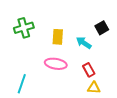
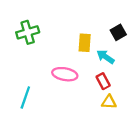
yellow rectangle: (58, 37) -> (85, 43), moved
cyan arrow: (84, 43) -> (105, 57), moved

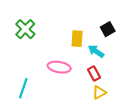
green cross: (28, 32) -> (25, 29), turned -30
yellow triangle: (109, 102) -> (99, 92), turned -32

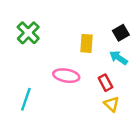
cyan arrow: (96, 51) -> (119, 58), moved
yellow triangle: (99, 92) -> (111, 104), turned -48

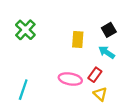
pink ellipse: (66, 76) -> (70, 79), moved
red rectangle: (105, 83) -> (95, 75), turned 64

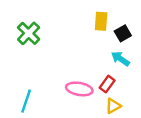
yellow rectangle: (78, 39) -> (101, 21), moved
yellow triangle: (100, 94) -> (113, 106), turned 48

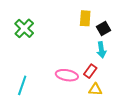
cyan arrow: (120, 59) -> (101, 50), turned -133
yellow triangle: (113, 106) -> (95, 89), turned 32

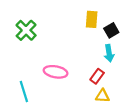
pink ellipse: (67, 75) -> (56, 72), moved
cyan line: (22, 85) -> (24, 92), turned -36

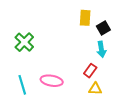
green cross: (26, 30) -> (24, 42), moved
pink ellipse: (56, 72) -> (52, 81), moved

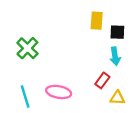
black square: (103, 28) -> (117, 32), turned 32
yellow triangle: (95, 89) -> (117, 98), moved

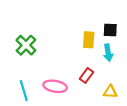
yellow rectangle: (97, 21) -> (89, 40), moved
red rectangle: (102, 80) -> (87, 75), moved

